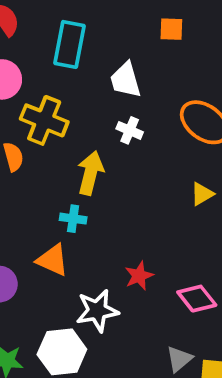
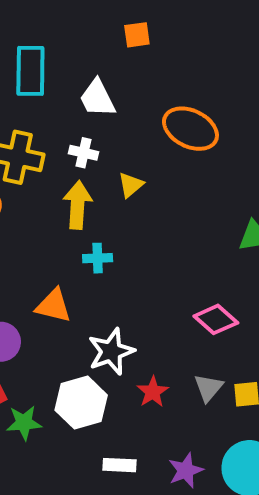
white cross: (130, 130) -> (84, 153), moved
yellow triangle: (202, 194) -> (131, 185), moved
cyan cross: (73, 219) -> (98, 258), moved
red star: (139, 276) -> (153, 392), moved

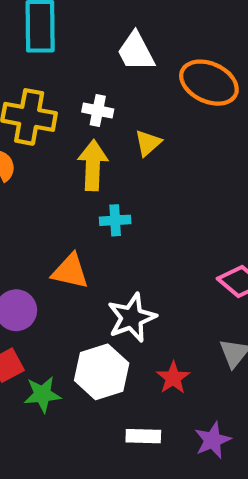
white trapezoid: (97, 98) -> (136, 52), moved
red star: (153, 392) -> (173, 378), moved

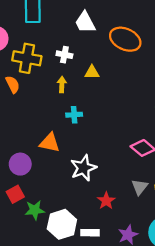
yellow triangle: (148, 143) -> (92, 72), turned 42
yellow arrow: (93, 165) -> (62, 85), size x0.6
white hexagon: (102, 372) -> (62, 224), moved

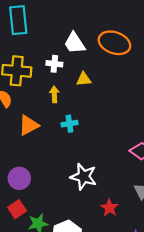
white trapezoid: (85, 22) -> (75, 43), moved
orange triangle: (50, 143) -> (29, 125), moved, turned -35
white star: (83, 168) -> (84, 177), turned -30

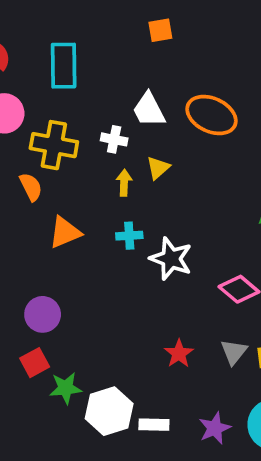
yellow triangle: (84, 79) -> (158, 168), turned -42
yellow arrow: (54, 94) -> (124, 183), moved
white star: (84, 177) -> (171, 259), moved
red star: (109, 208) -> (179, 353), moved

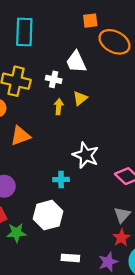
orange square: (160, 30) -> (90, 21), moved
orange ellipse: (211, 115) -> (114, 42), moved
cyan cross: (129, 236) -> (61, 180), moved
red star: (179, 353) -> (121, 238), moved
white hexagon: (109, 411) -> (48, 215), moved

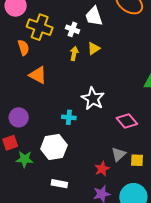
orange triangle: (20, 136) -> (38, 75), turned 42
red star: (121, 238) -> (102, 169), moved
white rectangle: (70, 258) -> (59, 184), moved

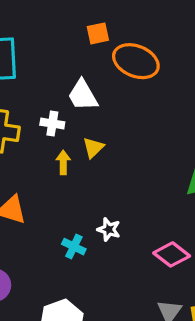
white star: (93, 99) -> (109, 229), size x0.6
cyan cross: (69, 117) -> (74, 247), moved, turned 32

